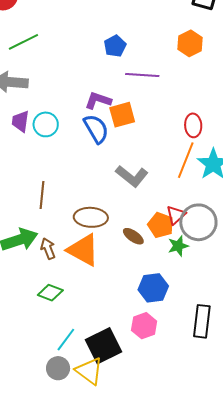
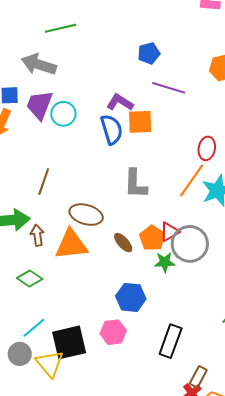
purple trapezoid: (20, 121) -> (39, 105), size x1.4
gray L-shape: (132, 176) -> (135, 184), turned 40
orange triangle: (83, 250) -> (71, 245), turned -48

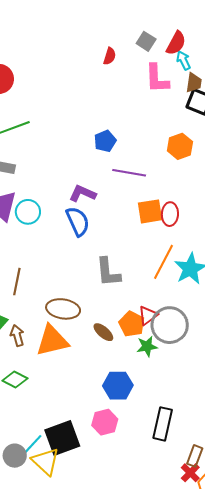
orange square: (140, 122) -> (150, 211), moved
red ellipse: (207, 148) -> (170, 214), moved
cyan line: (34, 328) -> (32, 445), moved

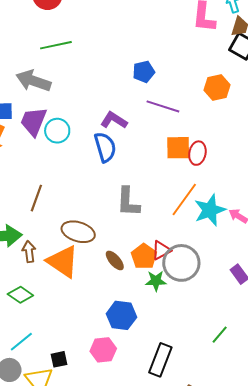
orange triangle: (52, 341) -> (63, 262), turned 39
black square: (62, 438) -> (59, 359), size x0.5
cyan line: (32, 445) -> (21, 342), moved

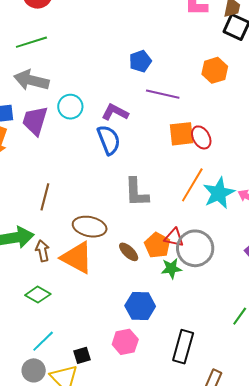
green line: (56, 45) -> (31, 42), moved
cyan circle: (57, 131) -> (70, 107), moved
red ellipse: (197, 153) -> (201, 137), turned -35
red triangle: (161, 250) -> (174, 238), turned 45

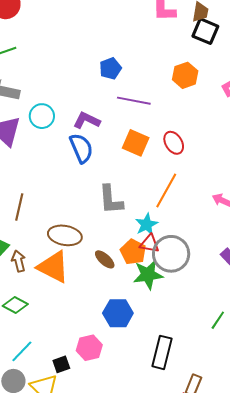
orange square: (181, 134) -> (136, 143), moved, turned 32
cyan star: (219, 193) -> (147, 225), moved, size x0.7
green star: (171, 268) -> (148, 275), size x1.4
pink hexagon: (125, 342) -> (89, 348), moved

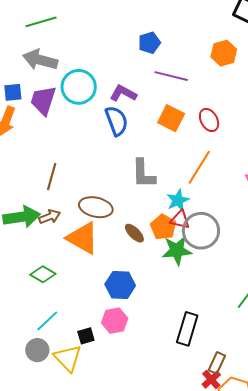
cyan circle: (42, 116) -> (79, 87), size x1.4
brown arrow: (18, 261) -> (50, 217), moved, turned 80
blue hexagon: (118, 313) -> (120, 285), moved

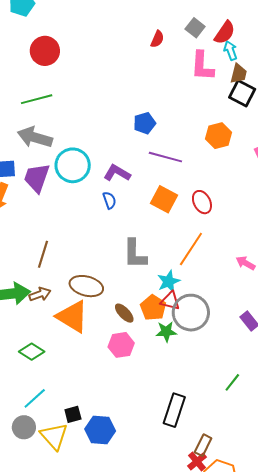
blue semicircle: (116, 121) -> (109, 200), size x0.6
green star: (177, 250) -> (166, 332), size x0.7
blue hexagon: (120, 285) -> (100, 430), moved
pink hexagon: (115, 321) -> (121, 345), moved

